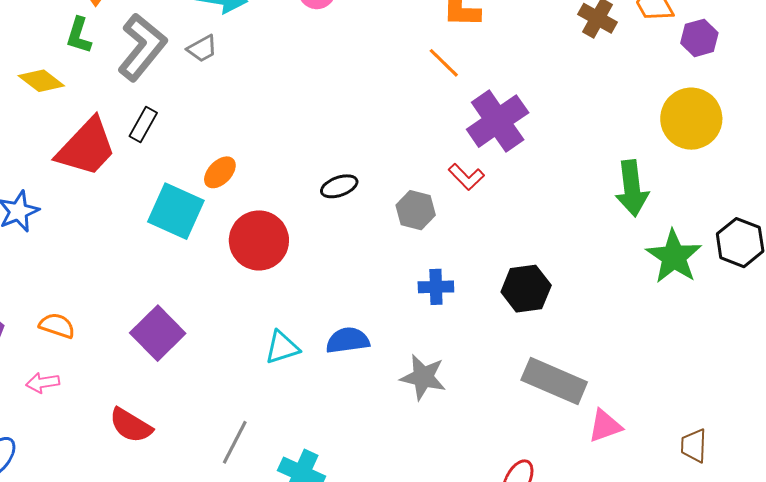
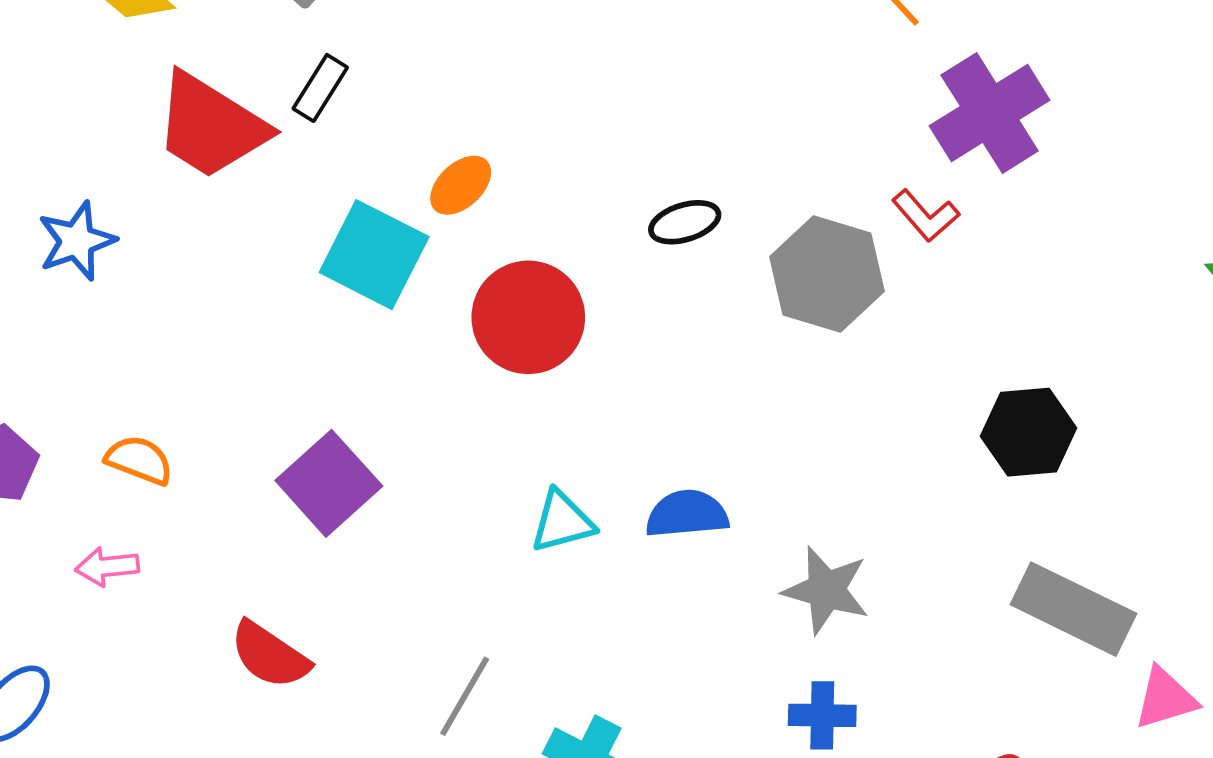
red trapezoid: (86, 147) -> (211, 126), turned 76
gray hexagon: (416, 210) -> (827, 274), size x1.5
blue cross: (436, 287) -> (822, 715), moved

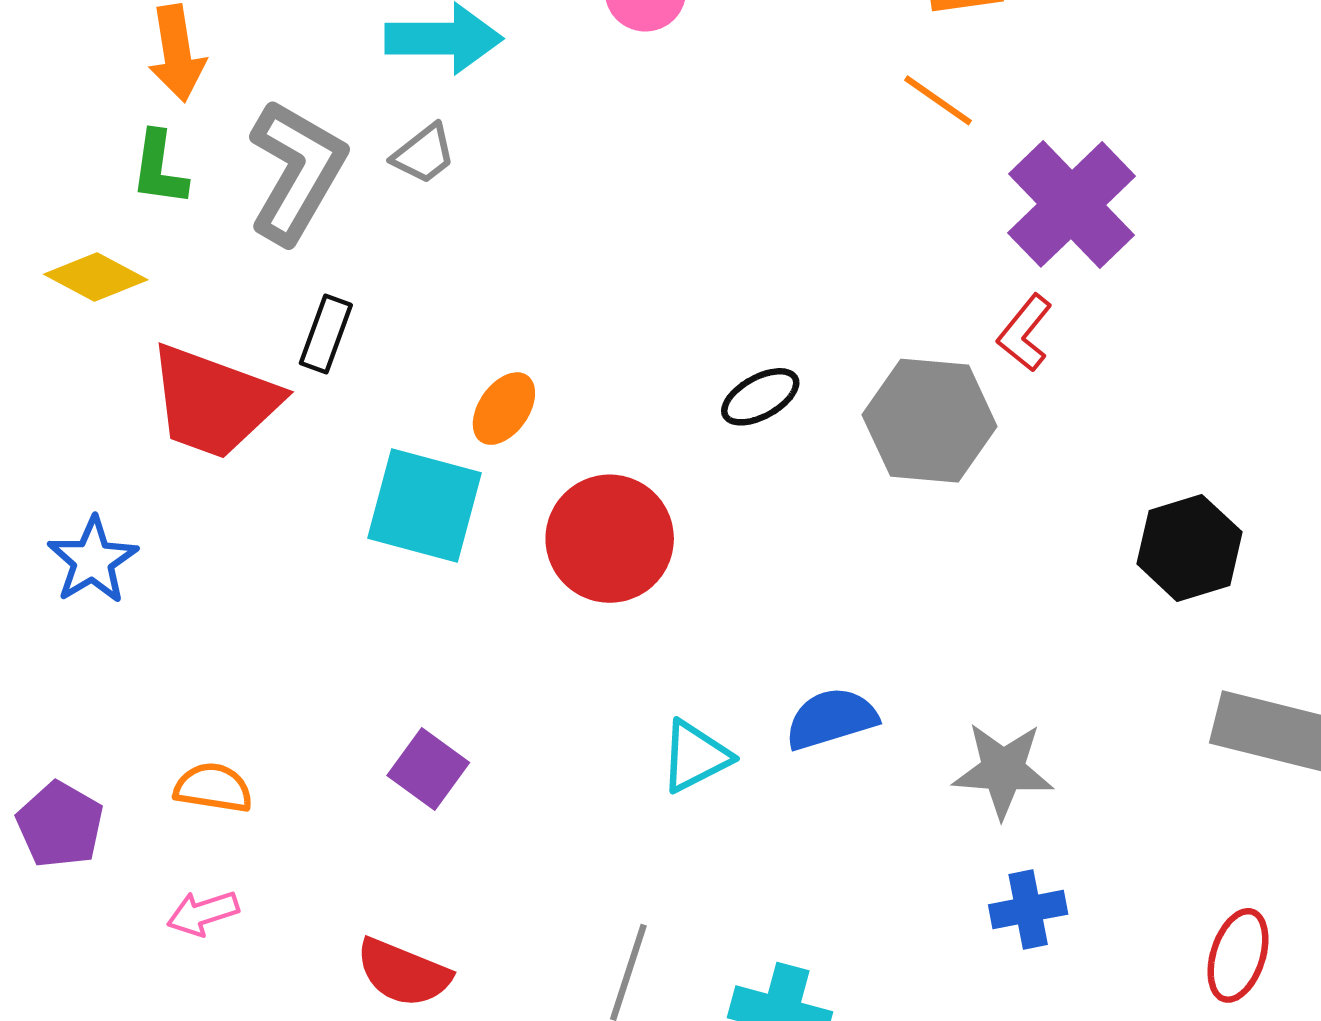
red L-shape: (926, 216) -> (1025, 333), turned 92
purple square: (329, 483) -> (428, 769), size x0.7

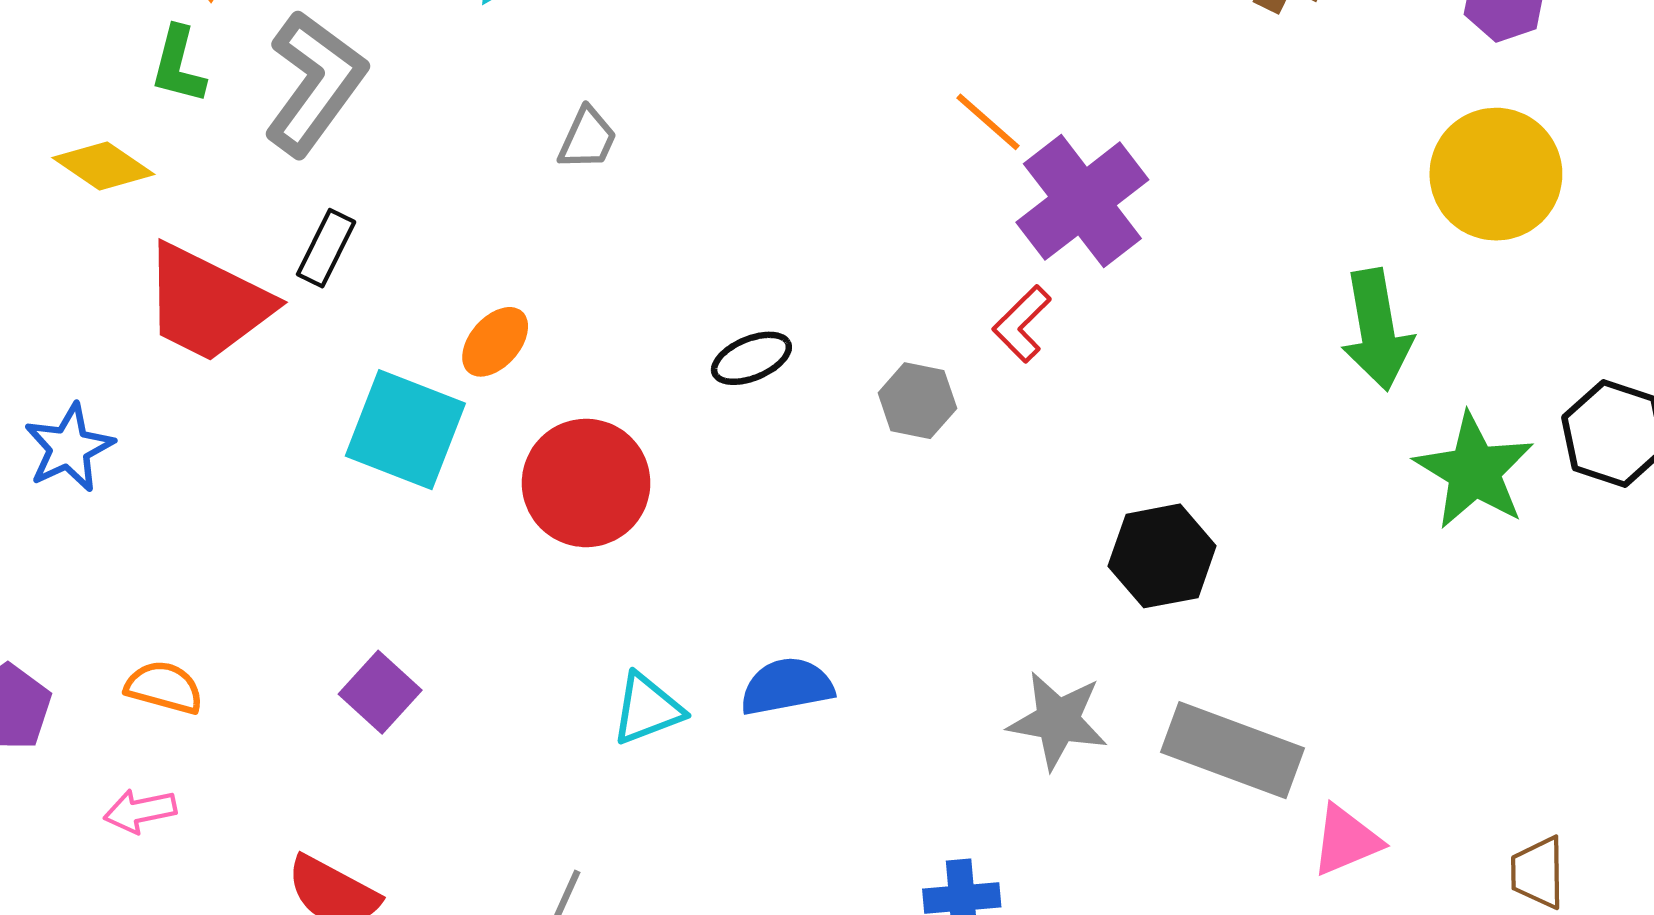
orange line: (938, 100) -> (988, 122), moved
gray trapezoid: (424, 154) -> (587, 139), moved, turned -34
gray hexagon: (930, 421) -> (917, 401), size x0.6
gray star: (1003, 770) -> (1058, 720), moved

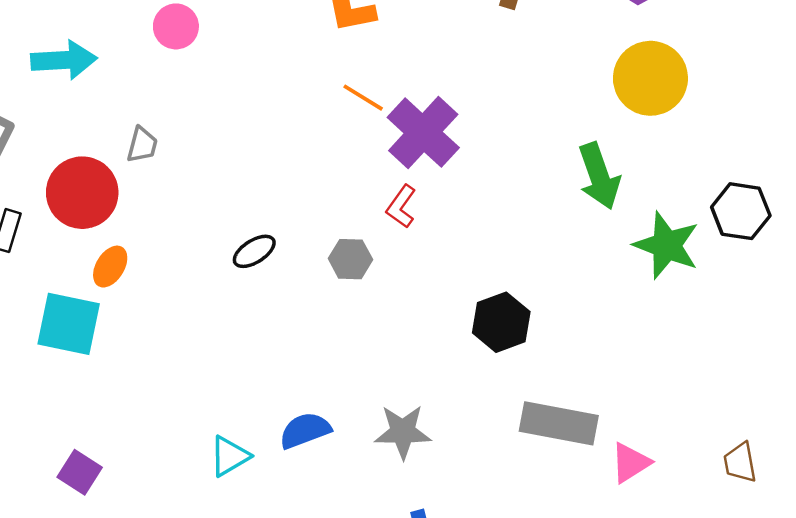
red circle: (586, 483) -> (82, 193), moved
gray star: (1058, 720) -> (403, 432), moved

